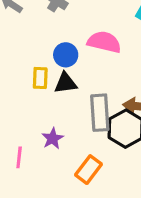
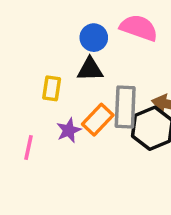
yellow rectangle: (40, 78) -> (52, 88), moved
orange rectangle: (89, 170) -> (98, 120), moved

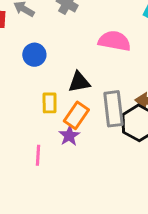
blue circle: (94, 38) -> (34, 55), moved
orange rectangle: (98, 120) -> (76, 115), moved

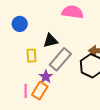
gray rectangle: (113, 109) -> (60, 59), moved, turned 50
orange rectangle: (76, 115) -> (40, 91), moved

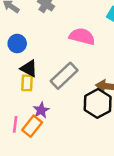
black triangle: (50, 41) -> (29, 68), moved, turned 35
gray rectangle: (60, 59) -> (64, 76), moved

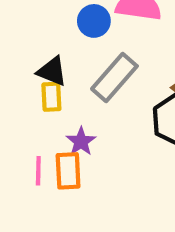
blue circle: (17, 44) -> (94, 21), moved
orange rectangle: (32, 126) -> (68, 171), turned -35

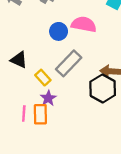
black triangle: (52, 71) -> (19, 60), moved
yellow rectangle: (51, 97) -> (43, 78), moved, turned -42

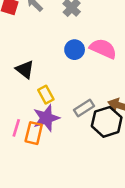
gray rectangle: (69, 63) -> (84, 108), moved, size x0.7
purple star: (48, 98) -> (46, 118), size x1.5

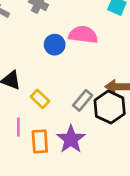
purple star: (46, 118) -> (71, 139), moved
pink line: (16, 128) -> (18, 127), moved

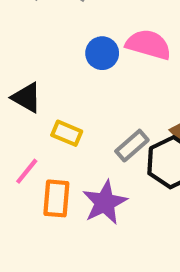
yellow rectangle: (40, 99) -> (67, 133), turned -30
pink line: (18, 127) -> (27, 171), turned 30

